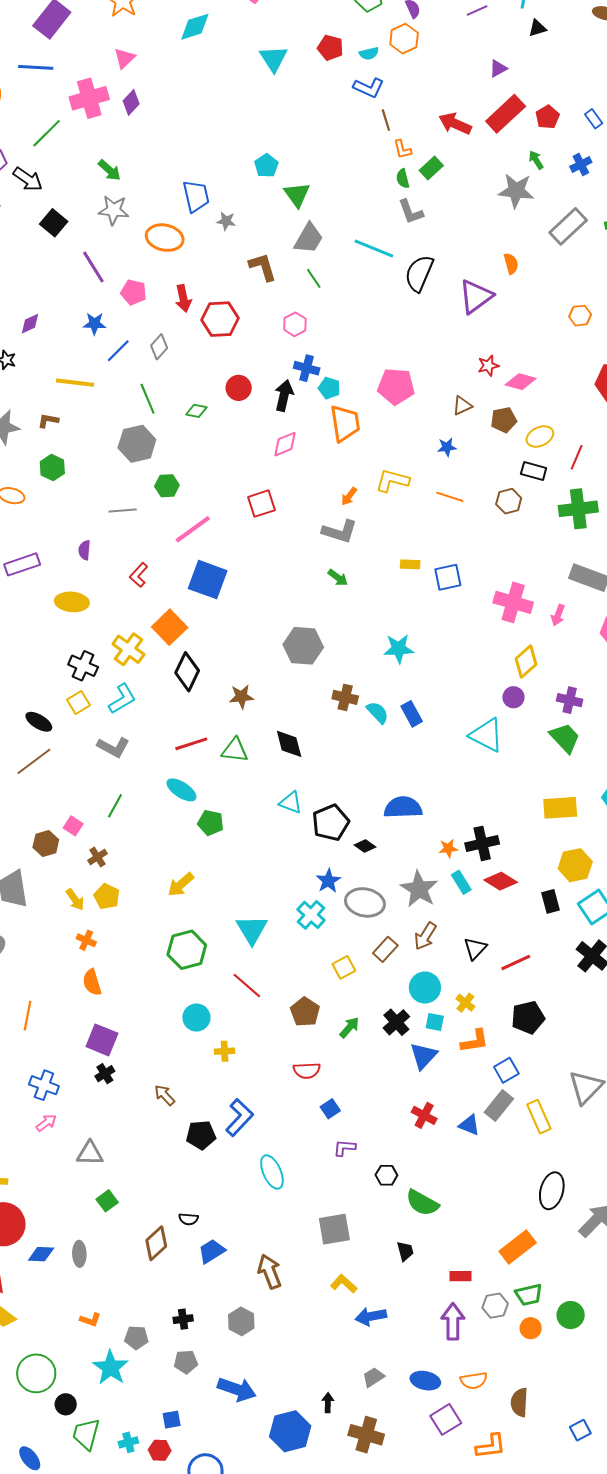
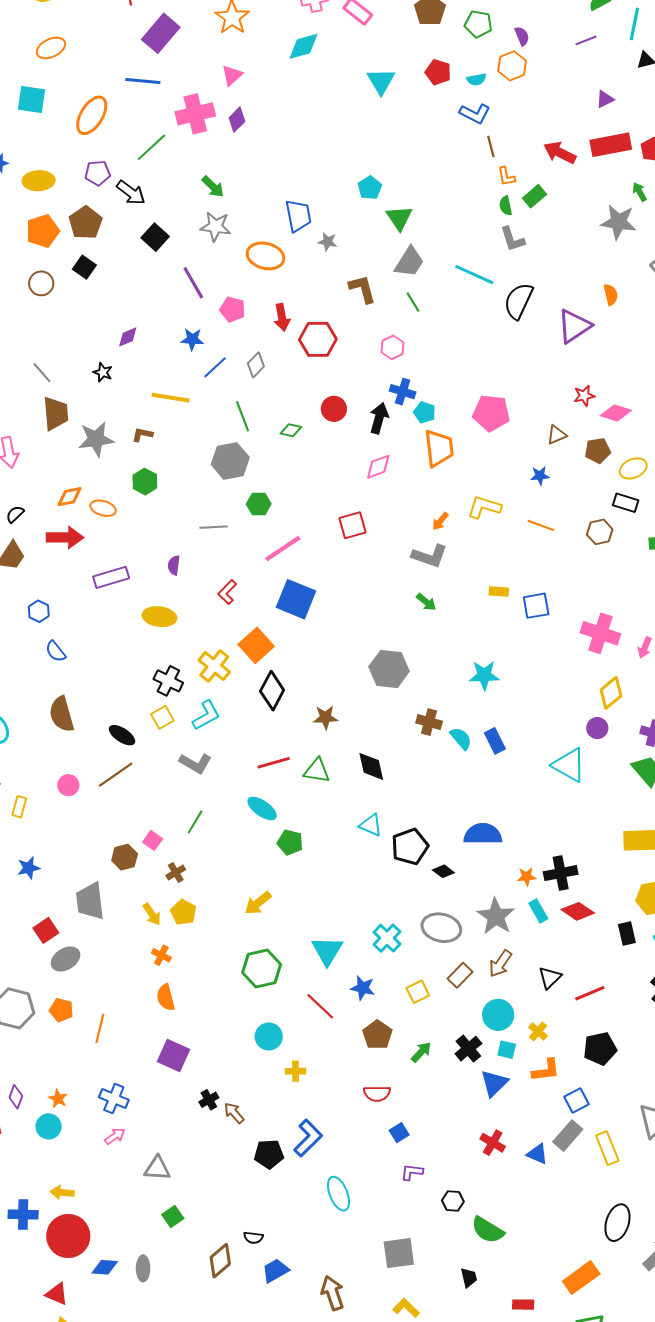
red rectangle: (506, 114) -> (611, 145), turned 30
blue star: (328, 881) -> (363, 988), moved, turned -30
black cross: (105, 1074) -> (209, 1100), moved

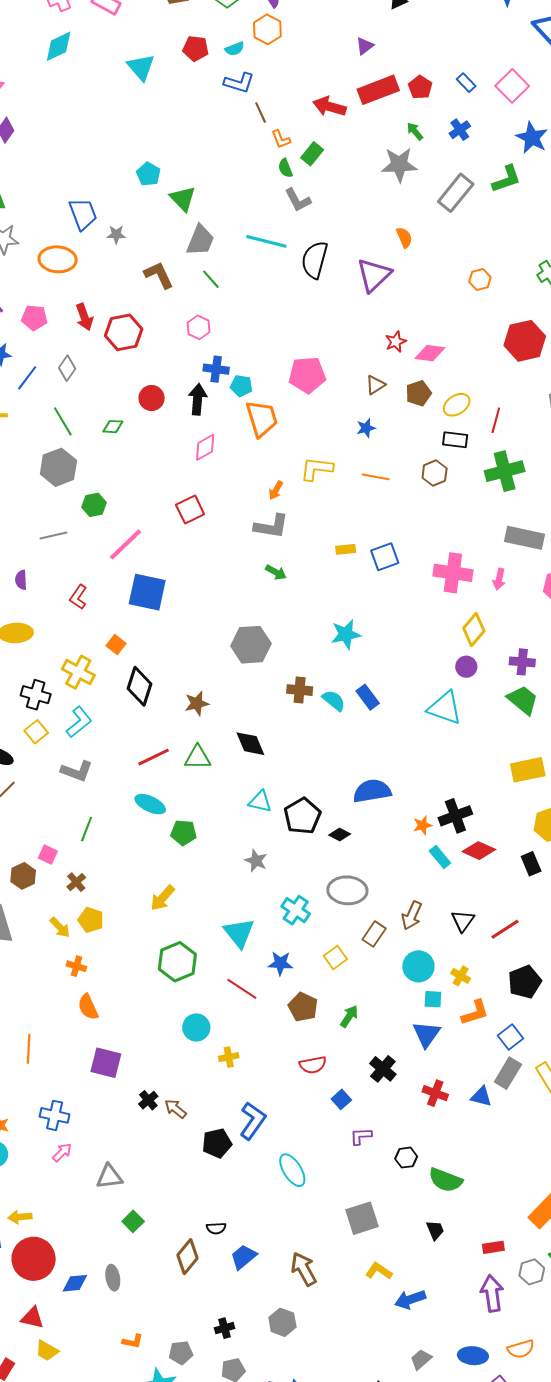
orange square: (256, 645) -> (116, 645), size x0.6
gray star: (496, 916) -> (256, 861), moved, size x0.6
black cross: (468, 1049) -> (383, 1069), moved

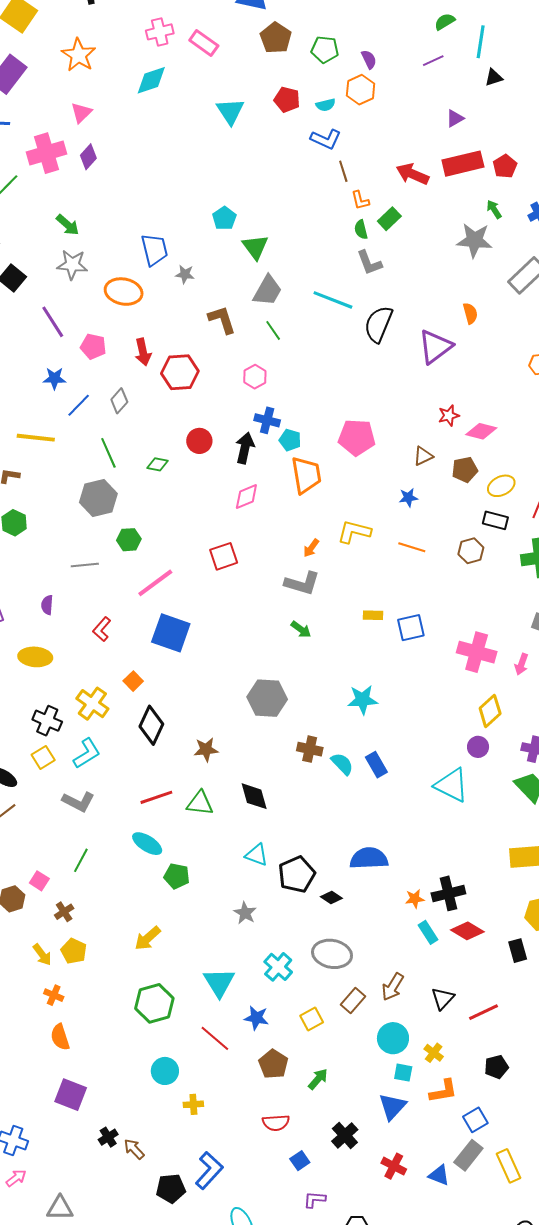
black pentagon: (525, 982) -> (496, 1067), size x0.7

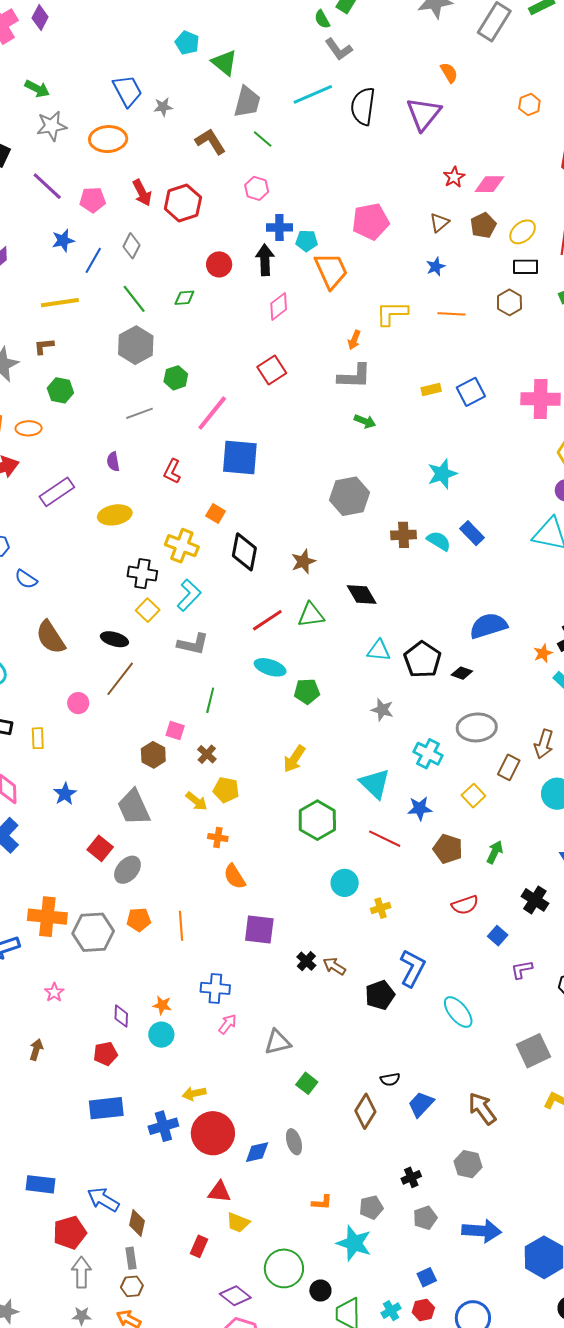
cyan line: (333, 300) -> (313, 94), turned -30

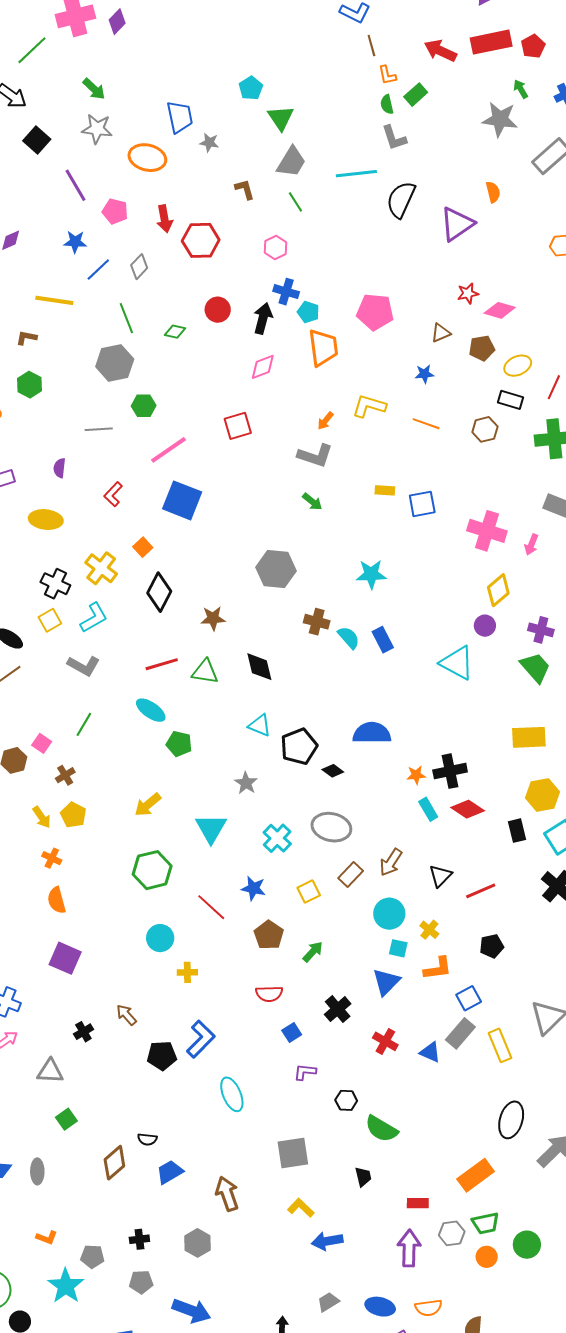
brown L-shape: (210, 141) -> (245, 189), size x0.7
cyan triangle: (375, 784) -> (211, 828), moved
black cross: (306, 961) -> (83, 1032), moved

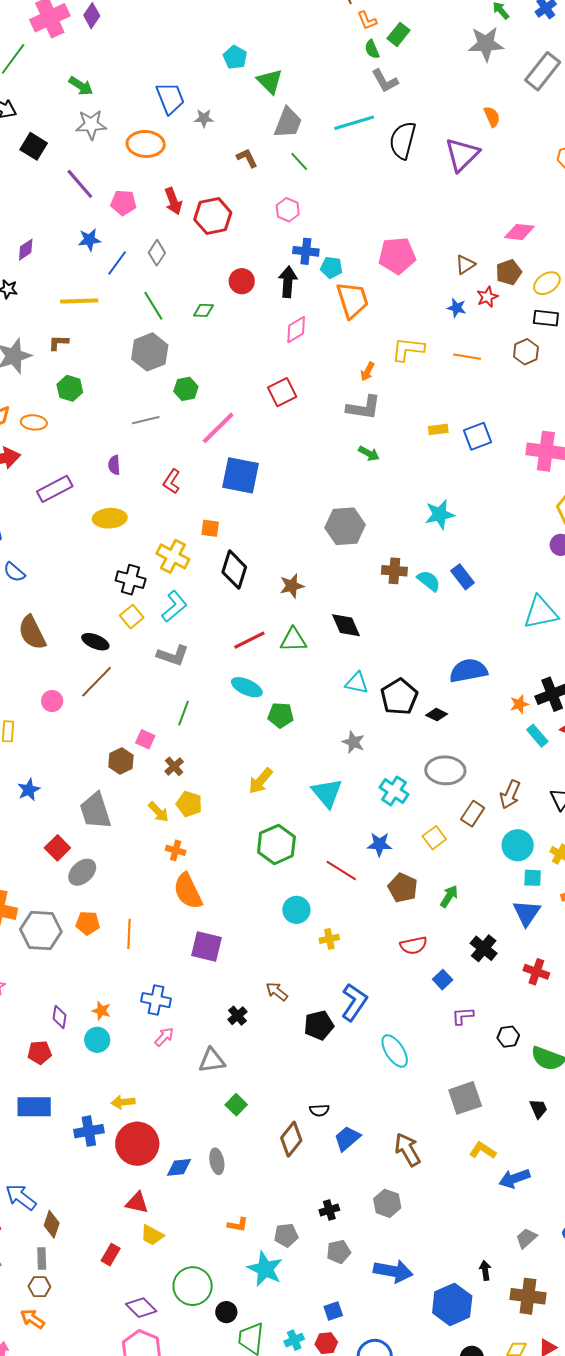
red star: (468, 293) -> (487, 297), moved
blue star: (424, 374) -> (457, 308), turned 30
orange square: (143, 547) -> (210, 528), turned -30
cyan triangle: (457, 663) -> (541, 612), moved, turned -30
orange semicircle: (57, 900) -> (188, 891), size x1.4

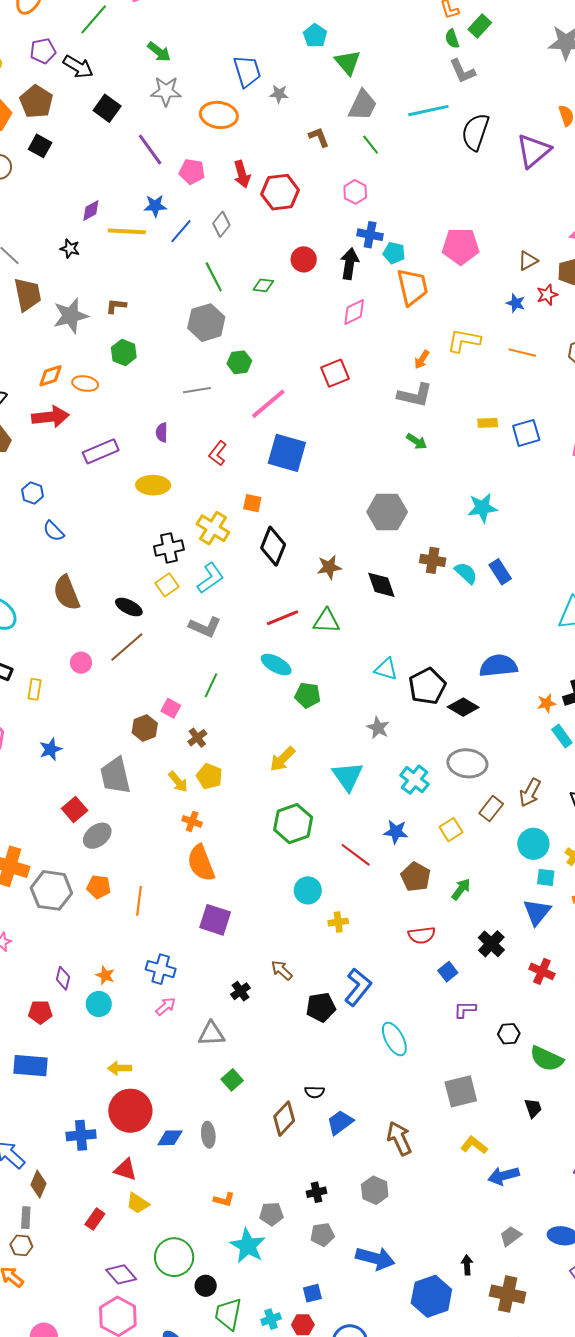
yellow line: (79, 301) -> (127, 231), moved
black cross: (131, 580) -> (169, 548), turned -32
black diamond: (346, 625) -> (381, 585), moved
black diamond: (437, 715) -> (463, 707), size x1.4
blue cross: (89, 1131) -> (81, 1135), moved

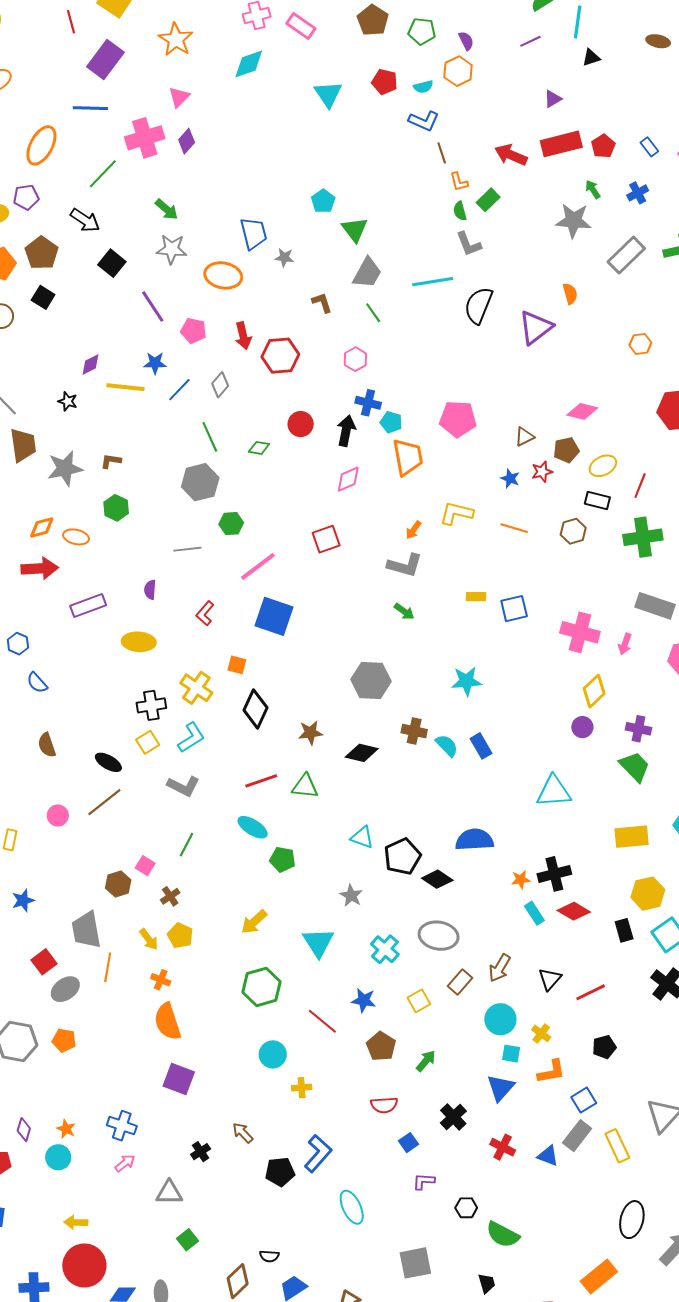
purple pentagon: (43, 51) -> (26, 197), moved
black diamond: (381, 585) -> (362, 753), turned -60
brown semicircle: (67, 593) -> (47, 745), size x0.7
orange line: (139, 901) -> (108, 967), moved

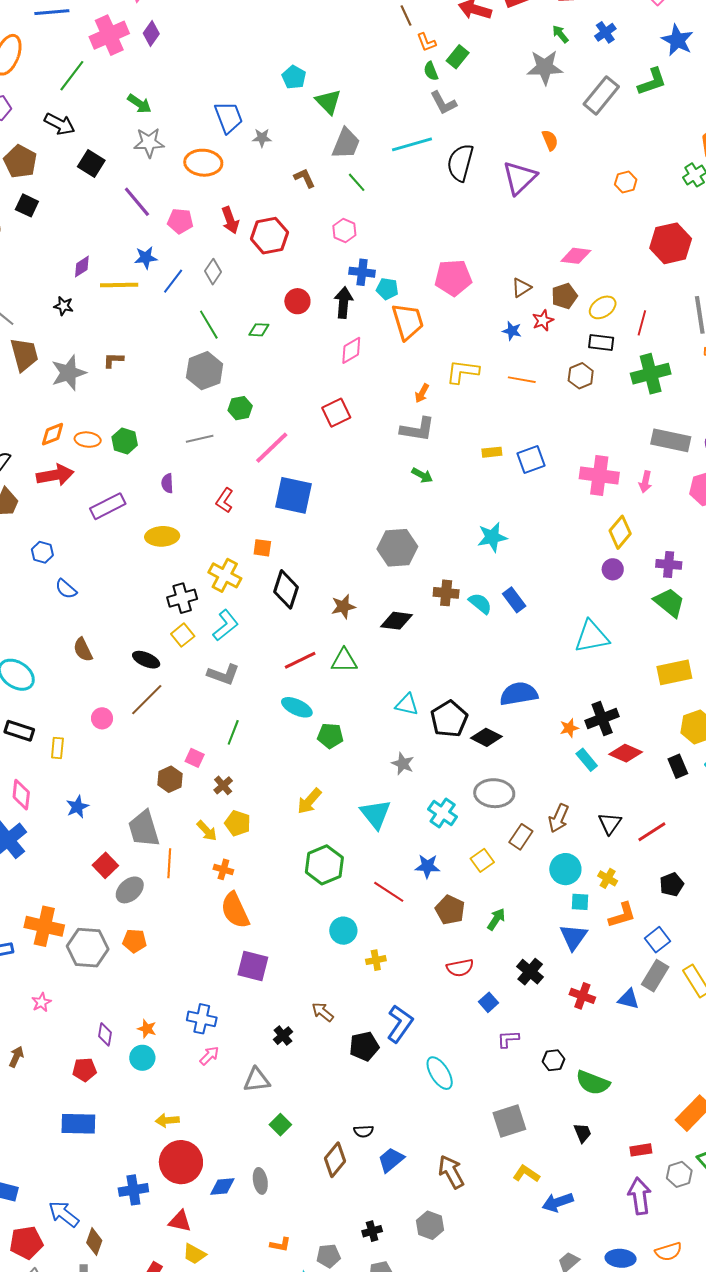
green hexagon: (116, 508) -> (125, 441), moved

